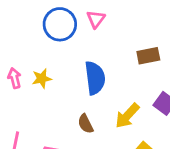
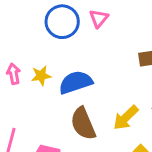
blue semicircle: (95, 78) -> (76, 82), moved, turned -104
brown semicircle: (86, 124) -> (83, 124), size x1.6

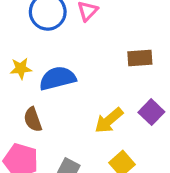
brown semicircle: (83, 124) -> (33, 119), moved, size x0.7

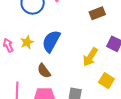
blue semicircle: (58, 78) -> (51, 41), turned -30

